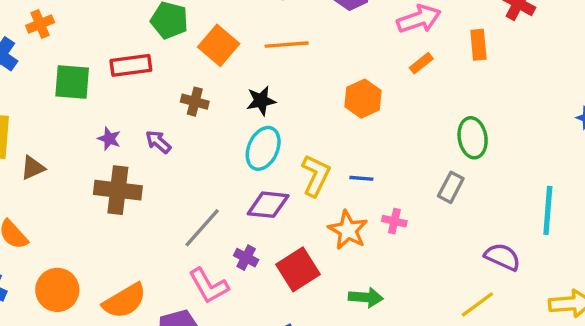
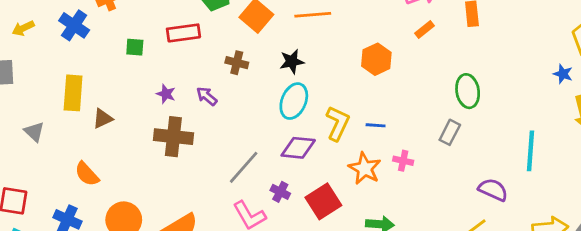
green square: (72, 82) -> (135, 47), size x0.6

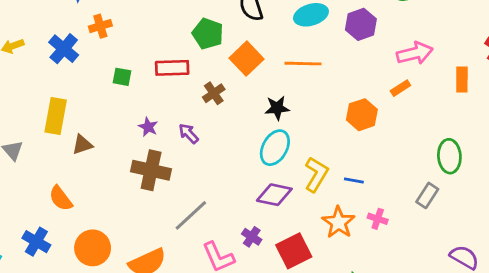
orange rectangle: (425, 30) -> (400, 88), moved
brown cross: (237, 63) -> (214, 93), moved, turned 35
gray line: (244, 167) -> (191, 215), moved

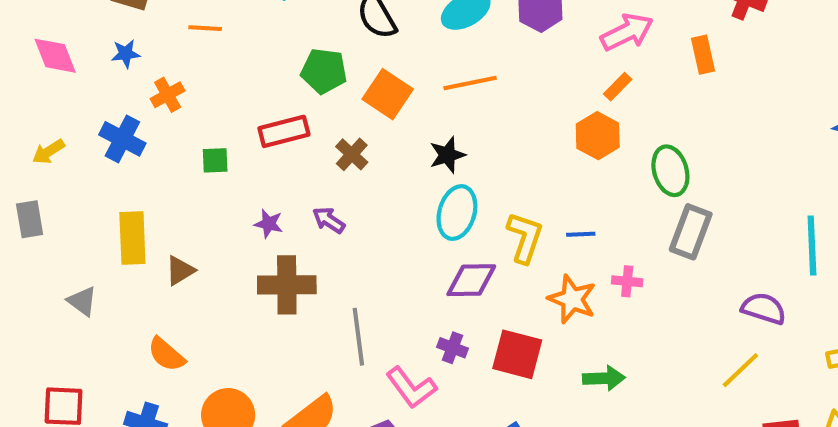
orange hexagon: (362, 115) -> (598, 136), moved
green ellipse: (449, 156) -> (670, 171), moved
gray rectangle: (427, 195) -> (691, 232), size x1.4
gray line: (191, 215) -> (358, 337), turned -42
red square: (294, 251) -> (517, 354), turned -36

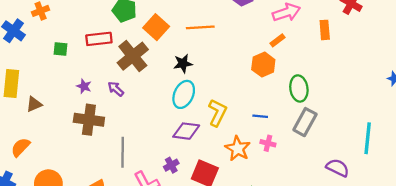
brown cross: (352, 154) -> (133, 56), size x1.8
blue line: (581, 234) -> (260, 116), moved
purple cross: (453, 348) -> (171, 165), turned 32
orange semicircle: (166, 354) -> (20, 147), turned 85

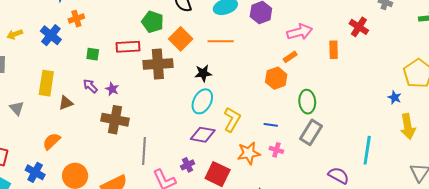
brown cross: (133, 56) -> (158, 64), turned 32
purple arrow: (116, 89) -> (90, 86), moved
orange star: (238, 149) -> (249, 153), turned 30

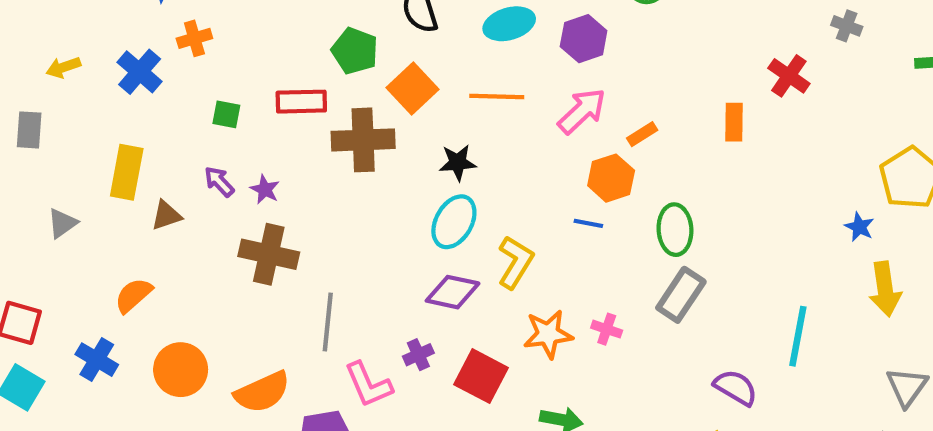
pink arrow: (300, 32) -> (582, 111), moved, turned -30
gray triangle: (17, 108) -> (62, 223), turned 35
blue line: (271, 125) -> (588, 223), moved

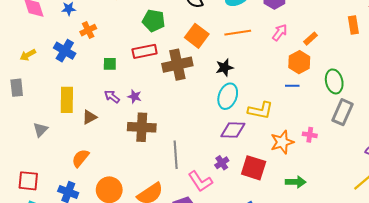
green pentagon: (355, 51) -> (154, 21), moved
pink arrow: (582, 111) -> (280, 32), size x0.7
yellow L-shape: (515, 262) -> (261, 110), turned 80

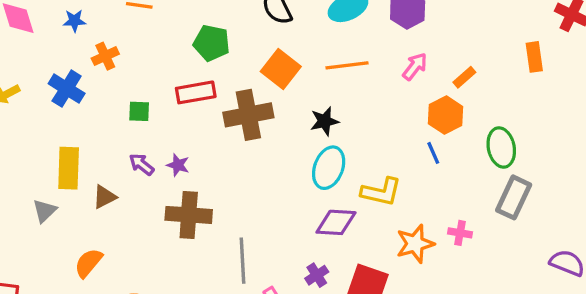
blue line: (292, 86) -> (433, 153), turned 64
gray triangle: (40, 130) -> (45, 211), moved

